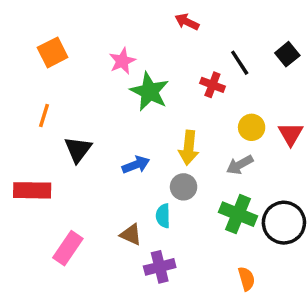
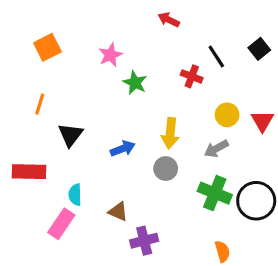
green star: (150, 92) -> (135, 83), size x0.7
cyan semicircle: (163, 216) -> (75, 195), moved

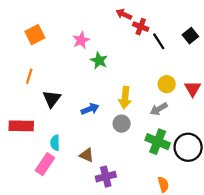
red cross: (192, 76) -> (141, 27), moved

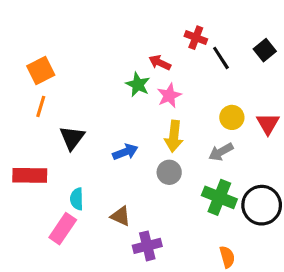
red arrow: (124, 14) -> (160, 63), moved
orange square: (35, 35) -> (41, 70), moved
pink star: (81, 40) -> (169, 96), moved

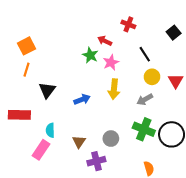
black line: (221, 58) -> (145, 54), moved
gray circle: (169, 172) -> (111, 139), moved
brown triangle: (121, 216) -> (79, 142), turned 40

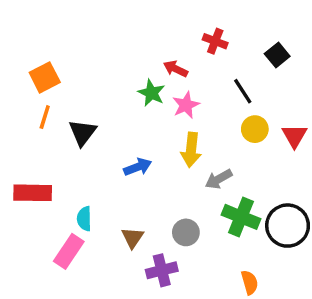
black square: (174, 33) -> (277, 55), moved
black triangle: (47, 90) -> (83, 133), moved
gray arrow: (145, 99) -> (219, 179), moved

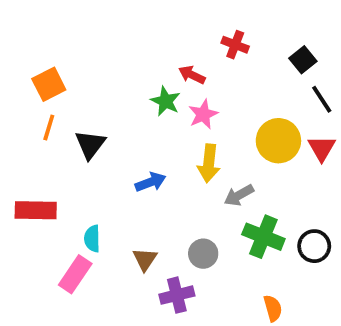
black line: (243, 91) -> (322, 99), moved
yellow circle: (255, 129) -> (278, 141), size x1.5
black circle: (288, 226) -> (314, 246), size x0.7

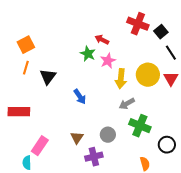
red cross: (235, 45) -> (138, 24), moved, size x1.5
yellow arrow: (209, 163) -> (121, 79), moved
blue arrow: (150, 182) -> (80, 97), turned 77
cyan semicircle: (92, 239) -> (27, 163), moved
black circle: (314, 246) -> (167, 145), moved

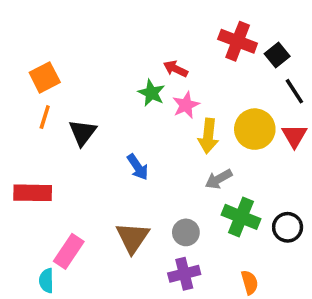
brown triangle: (77, 138) -> (133, 238), size x1.5
black circle: (167, 145) -> (288, 227), moved
purple cross: (94, 157) -> (184, 274), moved

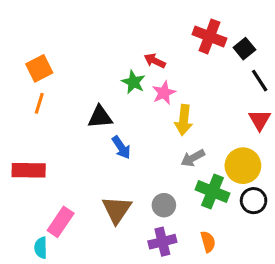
yellow circle: (255, 129) -> (243, 166), moved
black triangle: (83, 133) -> (100, 117), moved, turned 48
orange semicircle: (250, 282) -> (208, 242), moved

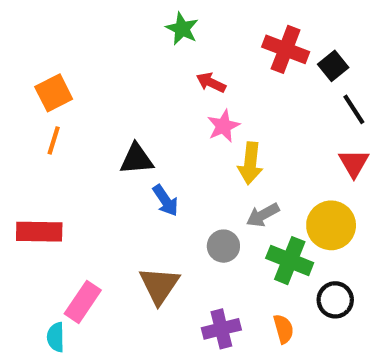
green star: (133, 82) -> (182, 29), moved
black circle: (254, 201) -> (335, 300), moved
gray circle: (164, 205) -> (223, 246), moved

